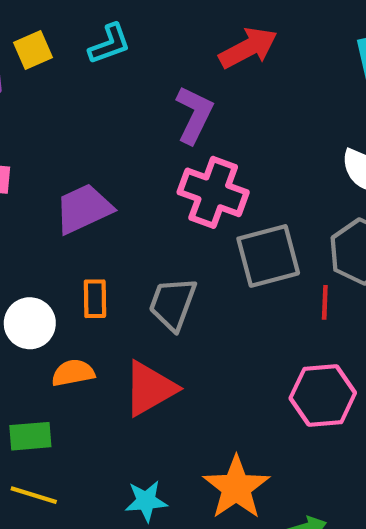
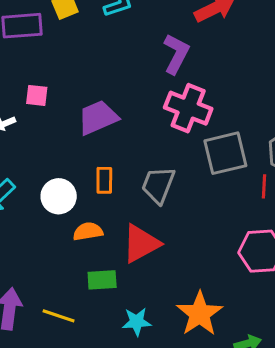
green rectangle: (30, 436) -> (102, 280), moved

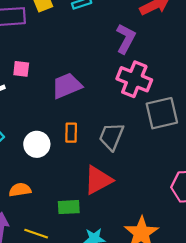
orange semicircle: (88, 231) -> (20, 190), moved

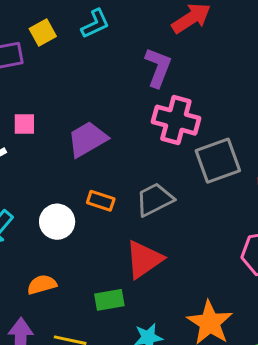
orange rectangle: (71, 133) -> (101, 201), turned -66
gray trapezoid: (111, 136) -> (155, 199), turned 48

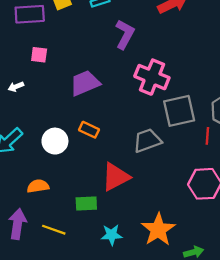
purple L-shape: (158, 67) -> (125, 34), moved
pink square: (24, 124) -> (39, 55), moved
gray trapezoid: (155, 199) -> (147, 141), moved

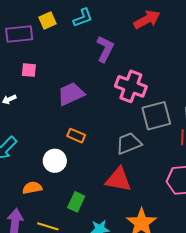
white circle: (55, 141) -> (55, 161), moved
red triangle: (116, 177) -> (118, 180), moved, turned 40
green rectangle: (86, 204) -> (76, 202), turned -60

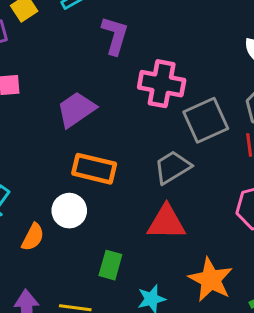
orange rectangle: (76, 136) -> (94, 169), size x1.6
orange semicircle: (32, 188) -> (33, 237), moved, turned 138

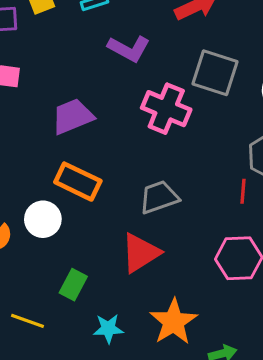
purple L-shape: (115, 35) -> (129, 49), turned 90
gray square: (206, 120) -> (215, 73), moved, turned 30
red triangle: (166, 222) -> (140, 253), turned -45

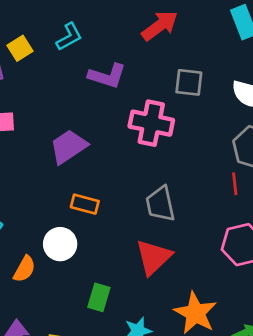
gray square: (215, 73) -> (189, 82), size x0.7
orange rectangle: (78, 182) -> (85, 204), size x0.7
gray trapezoid: (159, 197) -> (160, 204), turned -72

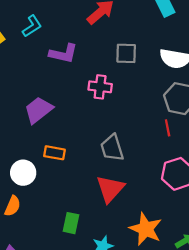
pink cross: (151, 123) -> (100, 87), size x0.7
white circle: (60, 244) -> (23, 173), moved

